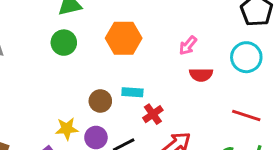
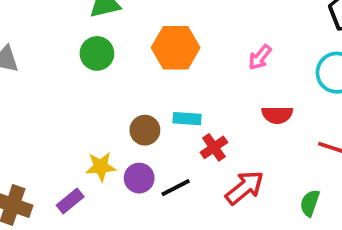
red semicircle: (201, 75) -> (277, 115), moved

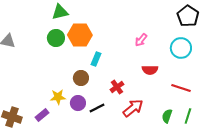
orange hexagon: (176, 48) -> (80, 35), moved
cyan rectangle: (187, 119) -> (96, 59), moved, turned -72

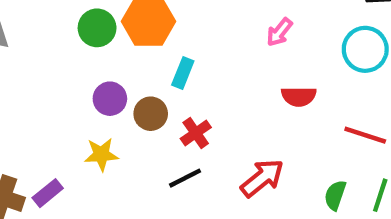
red cross: (117, 87) -> (196, 133), moved
purple circle: (78, 103) -> (110, 99), moved
purple rectangle: (42, 115) -> (48, 193), moved

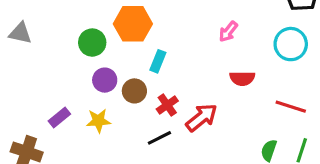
green circle: (97, 28) -> (92, 43), moved
red arrow: (262, 178) -> (202, 118), moved
purple rectangle: (48, 193) -> (59, 118), moved

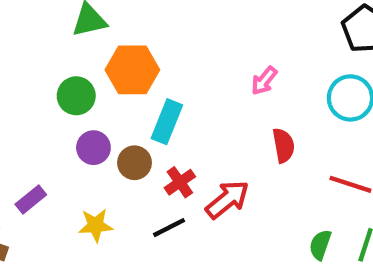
cyan rectangle: (158, 61) -> (167, 122), size x1.4
red semicircle: (242, 78) -> (284, 145), turned -100
yellow star: (98, 121) -> (96, 225), moved

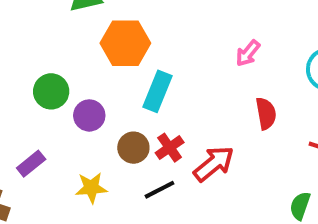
green circle: (76, 96) -> (51, 91), moved
brown circle: (134, 163) -> (133, 148), moved

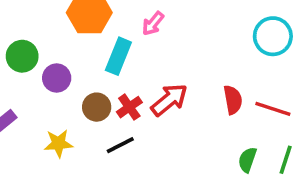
pink arrow: (248, 53) -> (153, 23), moved
red semicircle: (266, 113) -> (233, 100), moved
red arrow: (214, 164) -> (169, 100), moved

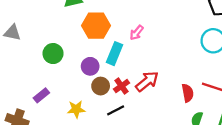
purple circle: (57, 78) -> (90, 66), moved
red semicircle: (233, 100) -> (188, 93), moved

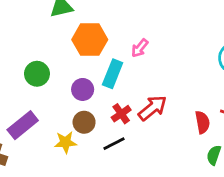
brown circle: (101, 86) -> (84, 122), moved
purple rectangle: (41, 95) -> (23, 125), size x1.5

